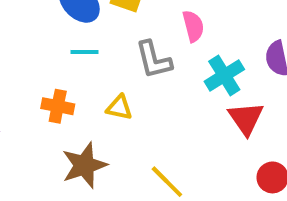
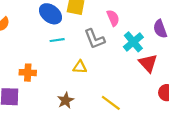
orange cross: (58, 106) -> (28, 73), moved
brown star: (84, 165) -> (66, 100), size x0.7

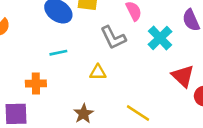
cyan line: (57, 40) -> (58, 53), moved
red triangle: (148, 63) -> (183, 76), moved

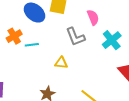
orange cross: (36, 83) -> (14, 36), moved, turned -35

